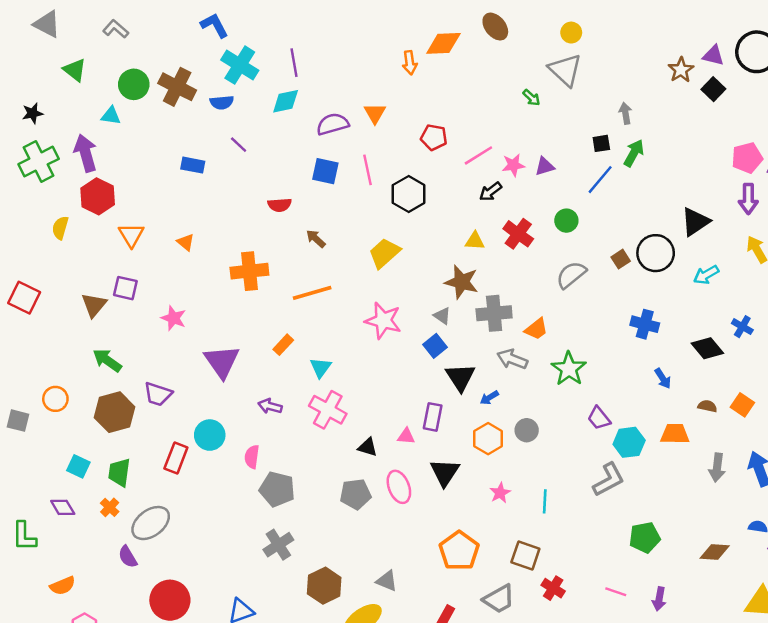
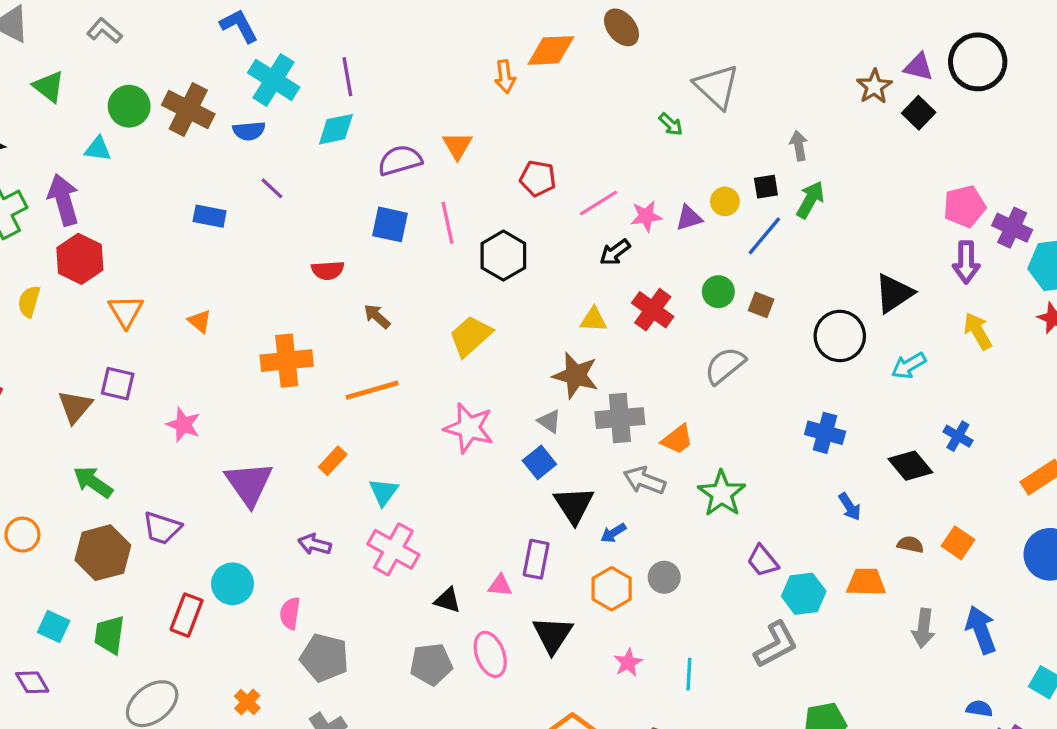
yellow circle: (571, 33) -> (725, 201), moved
brown square: (621, 259) -> (761, 305), moved, turned -36
orange cross: (110, 507) -> (247, 702), moved

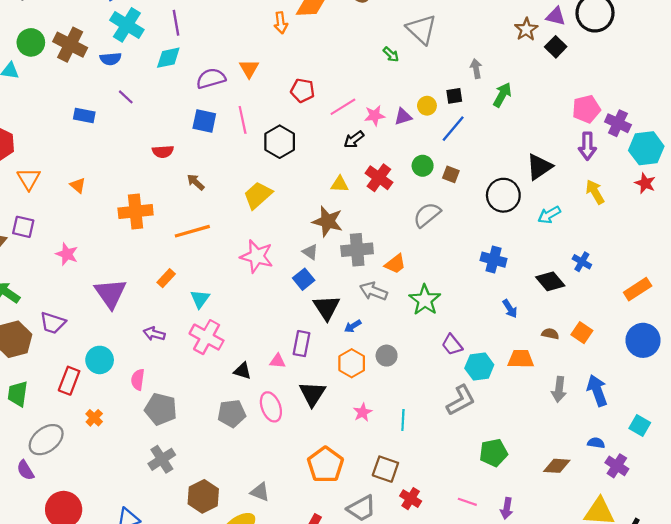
green arrow: (810, 200) -> (502, 95), moved
orange cross: (247, 702) -> (94, 418), moved

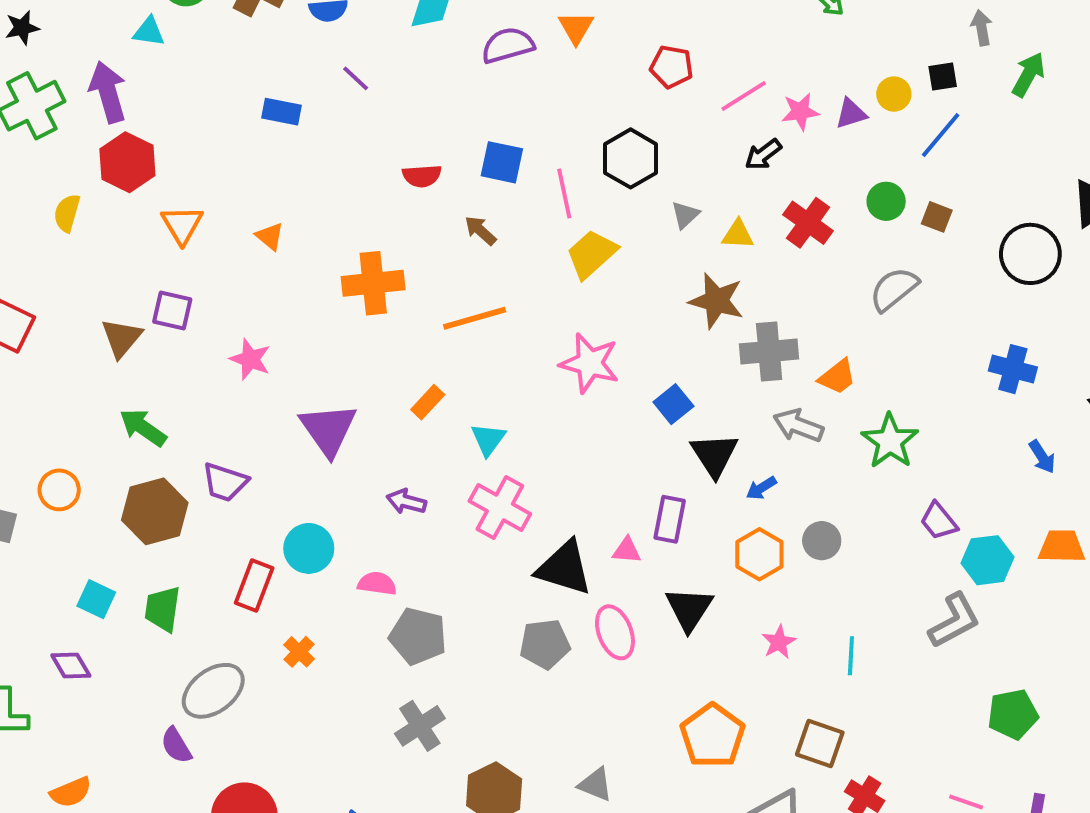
pink line: (243, 120) -> (564, 193), moved
blue square: (204, 121) -> (502, 162), moved
gray triangle: (310, 252) -> (685, 215), moved, turned 42
black triangle: (243, 371) -> (564, 568), size x1.8
pink semicircle: (138, 380) -> (377, 584), turned 90

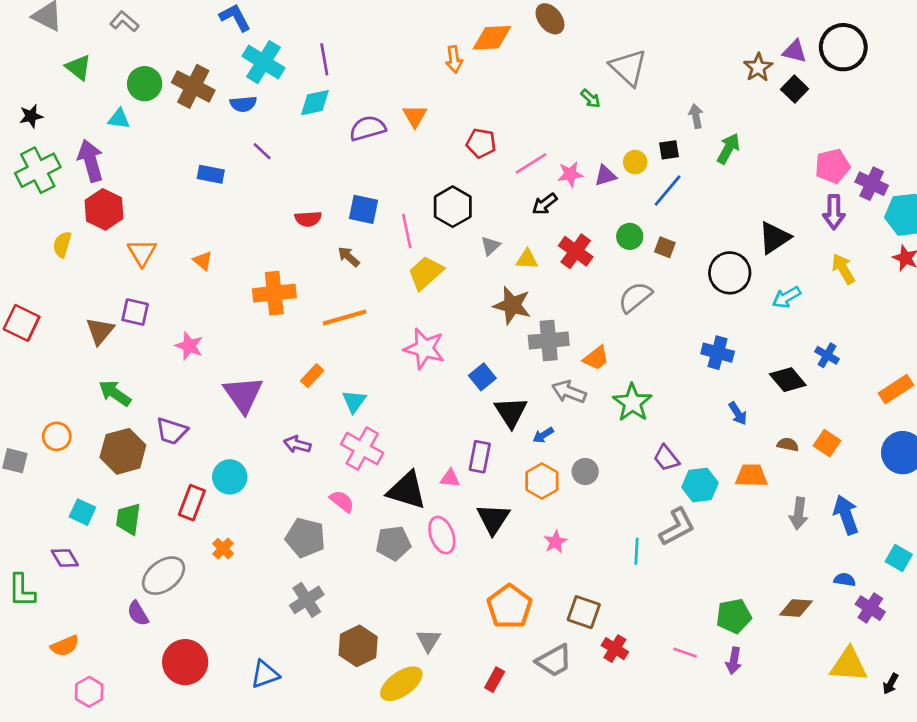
pink semicircle: (377, 584) -> (342, 501), moved, turned 30
cyan line: (851, 656) -> (636, 551), moved
green pentagon: (1013, 714) -> (734, 616), moved
gray triangle: (595, 784) -> (428, 640), turned 40

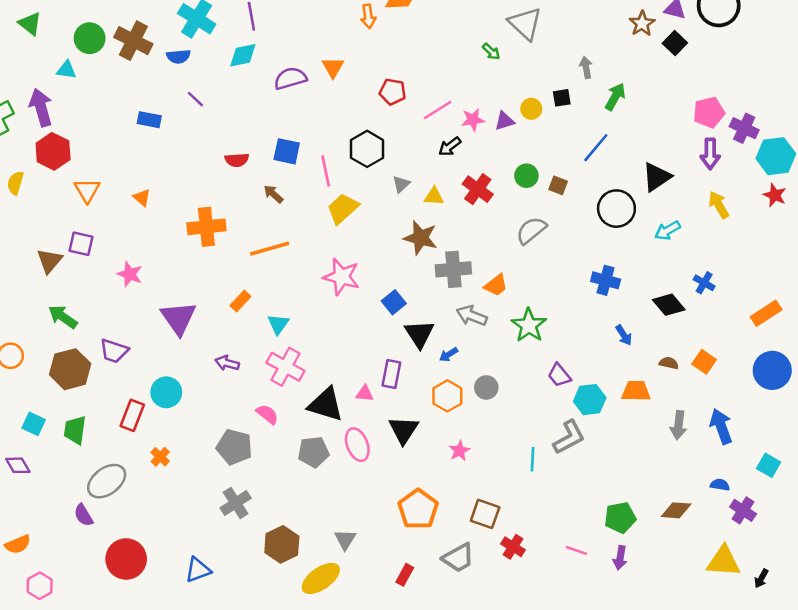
blue line: (668, 190) -> (596, 148), moved

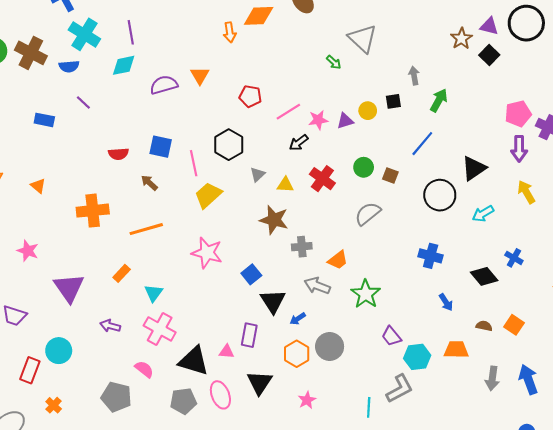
gray cross: (453, 269) -> (302, 247), size x0.7
gray circle: (486, 387) -> (330, 347), size x1.4

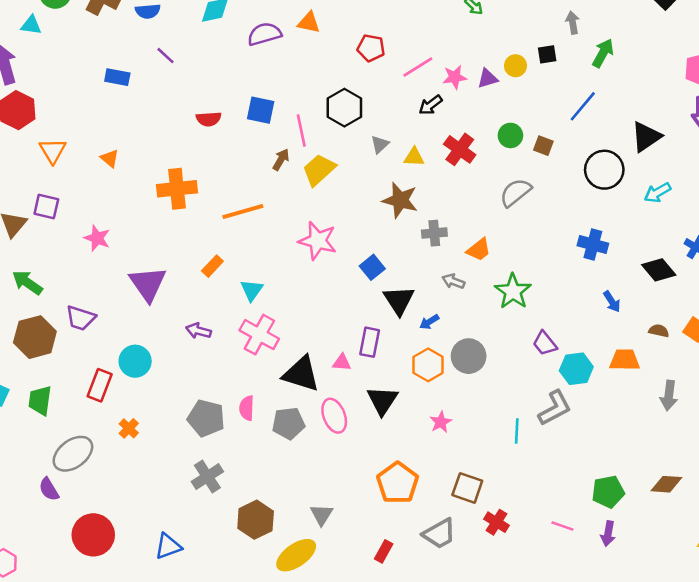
orange triangle: (200, 76) -> (309, 23), turned -48
brown arrow: (149, 183) -> (281, 160), moved, turned 78
gray arrow: (317, 286) -> (453, 281), size x0.7
pink semicircle: (144, 369) -> (247, 408), moved, turned -126

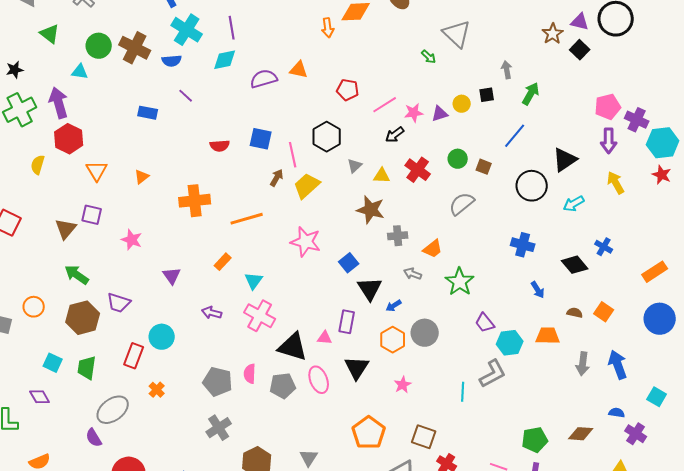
orange triangle: (110, 158) -> (142, 177), turned 42
purple triangle: (148, 284) -> (172, 276), size x0.6

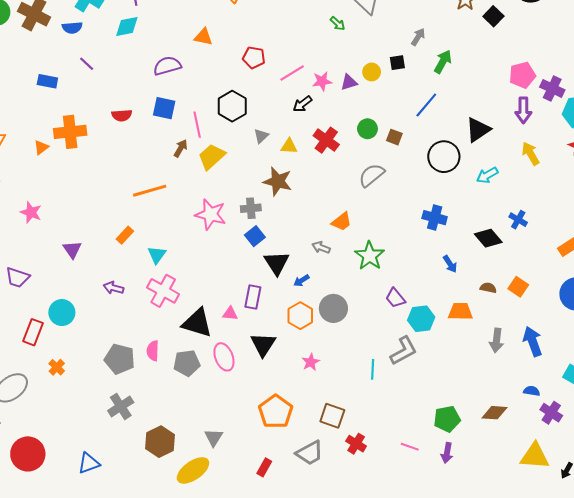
gray arrow: (507, 70) -> (418, 37), turned 42
purple semicircle: (264, 79) -> (167, 66), moved
orange cross: (195, 201) -> (70, 132), moved
gray cross: (398, 236) -> (251, 208), moved

